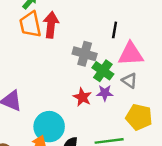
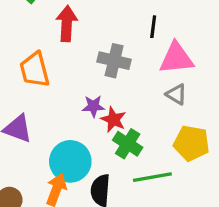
orange trapezoid: (30, 24) -> (35, 70), moved
green cross: (103, 71) -> (128, 144), moved
purple star: (105, 93) -> (93, 106), moved

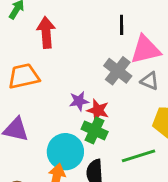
gray cross: (114, 61) -> (118, 71), moved, turned 32
orange trapezoid: (35, 70) -> (24, 76), turned 100
green cross: (128, 144) -> (95, 130), moved

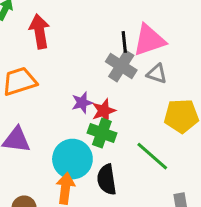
black line: (122, 25) -> (124, 42), moved
red star: (98, 110) -> (104, 111), turned -30
green line: (138, 156) -> (152, 156), turned 64

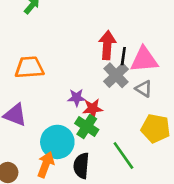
red arrow: (39, 31) -> (107, 45), moved

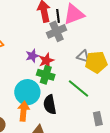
gray cross: (116, 75) -> (57, 31), turned 36
gray triangle: (144, 89) -> (83, 56), moved

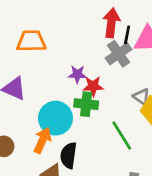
gray cross: (57, 31) -> (119, 54), turned -30
green cross: (46, 75) -> (86, 104), turned -30
black semicircle: (50, 105) -> (68, 155), moved

